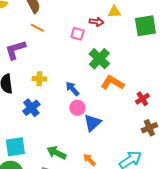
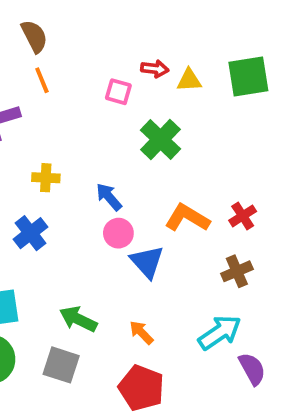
yellow triangle: (114, 12) -> (189, 80), moved
orange line: (37, 28) -> (42, 80), turned 40
orange L-shape: (112, 83) -> (187, 218), moved
blue triangle: (92, 123) -> (147, 262), turned -30
brown cross: (149, 128) -> (237, 271), moved

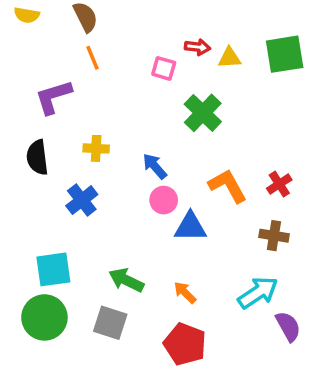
orange L-shape: (187, 218) -> (228, 186), turned 30
blue triangle: (147, 262) -> (190, 227), turned -48
brown cross: (237, 271) -> (274, 236), turned 32

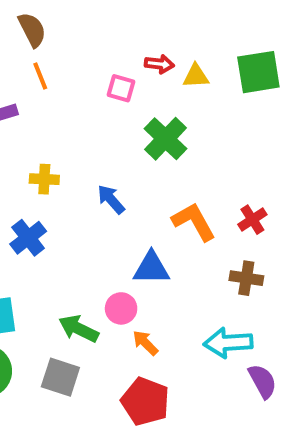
pink circle: (164, 200) -> (121, 308), moved
cyan arrow: (258, 293) -> (228, 343), turned -150

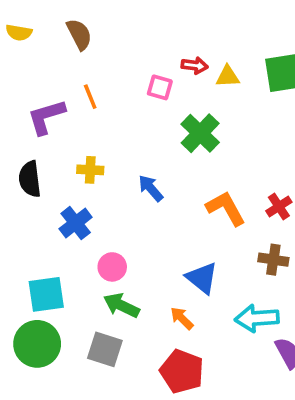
orange line: (40, 76) -> (90, 97), moved
blue triangle: (151, 268) -> (202, 278), moved, turned 39
pink circle: (121, 308) -> (112, 267), moved

